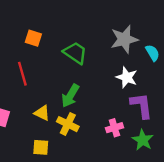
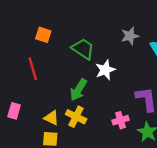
gray star: (124, 39) -> (130, 36), size x0.7
white star: (127, 77) -> (105, 70), moved, turned 30
yellow triangle: (42, 113) -> (51, 118), moved

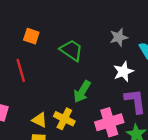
white star: (105, 70) -> (123, 72), moved
green arrow: (78, 90) -> (82, 92), moved
pink cross: (121, 120) -> (109, 122), size x1.6

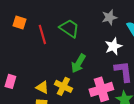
orange square: (31, 36) -> (19, 22), moved
red line: (21, 70) -> (42, 34), moved

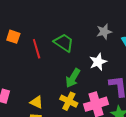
white star: (113, 46) -> (98, 62), moved
yellow cross: (63, 86) -> (69, 101), moved

